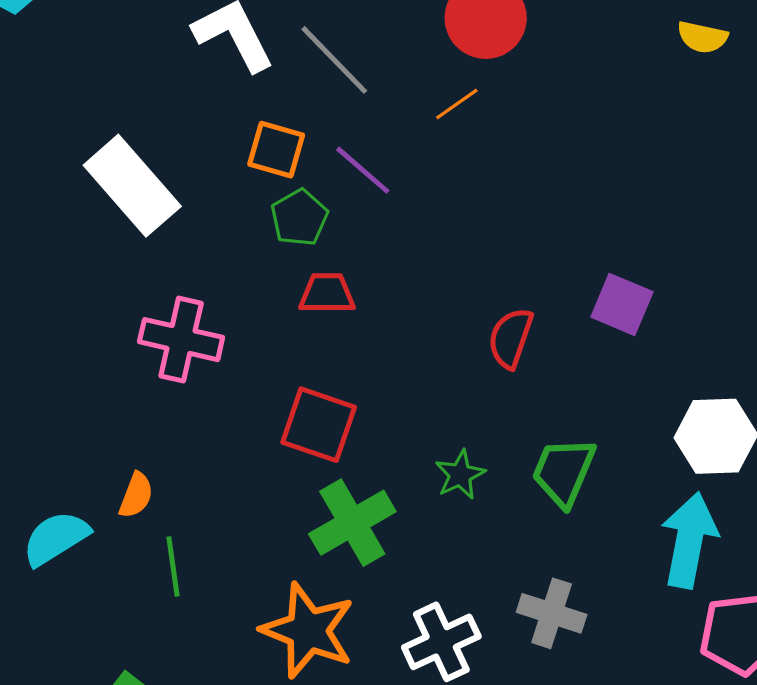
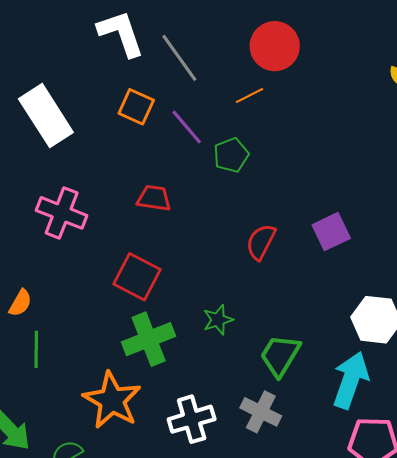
green pentagon: (299, 218) -> (231, 155), moved
purple square: (622, 304) -> (331, 232), turned 33
green trapezoid: (564, 472) -> (280, 355), moved

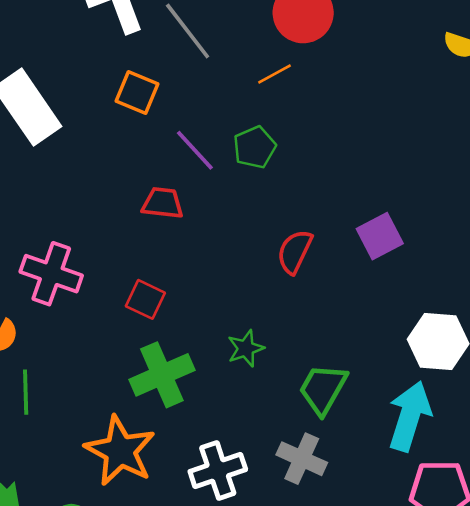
purple line: (187, 127) -> (195, 150), moved
pink cross: (62, 213) -> (51, 274), moved
red square: (137, 277) -> (145, 299), size x0.7

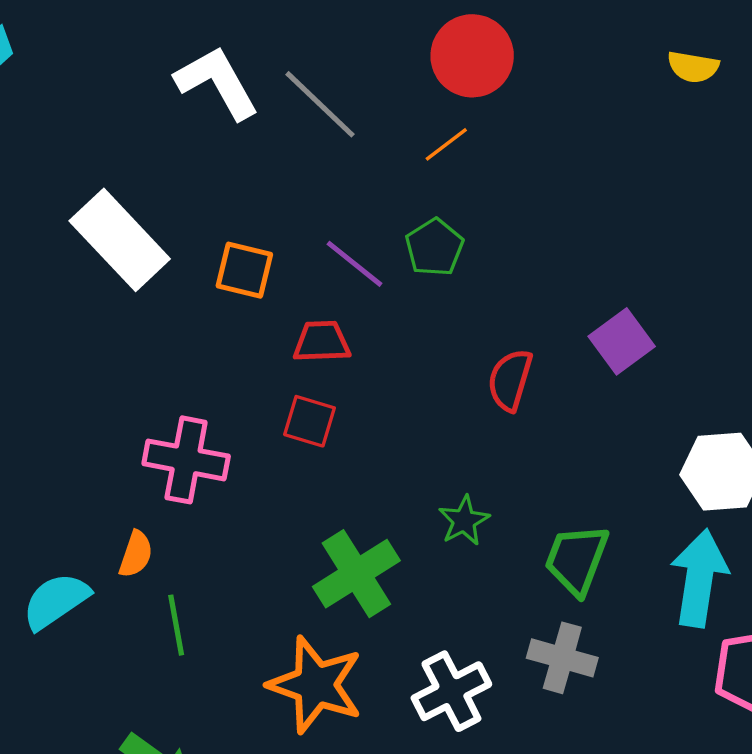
orange square: (137, 92) -> (244, 270), moved
red square: (145, 299) -> (310, 421), moved

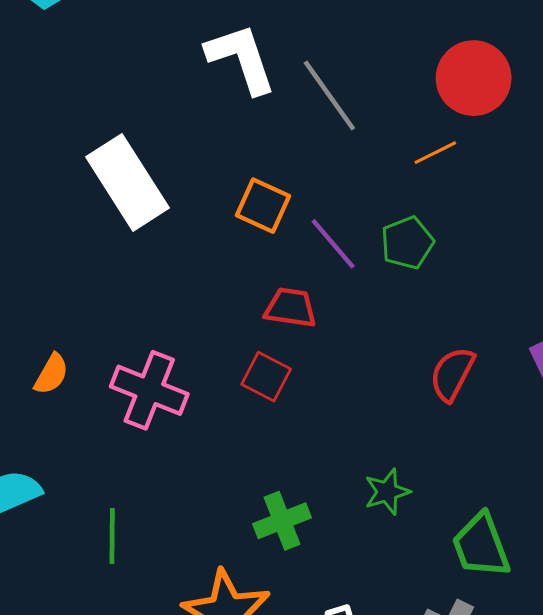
orange square: (244, 270) -> (263, 206), moved
orange semicircle: (136, 554) -> (51, 374), moved
green trapezoid: (577, 559) -> (481, 546), turned -52
green cross: (356, 574) -> (282, 521), size x0.7

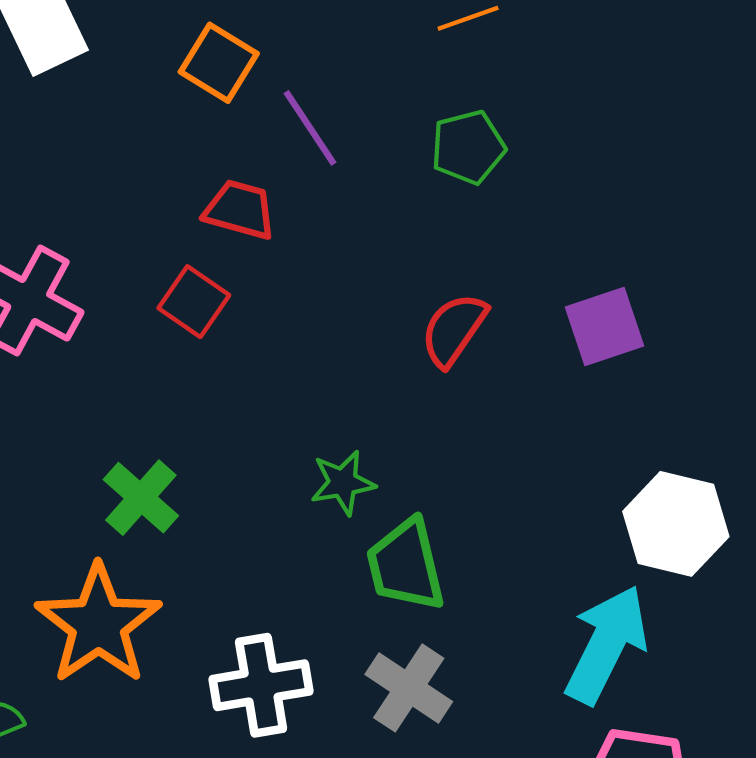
green pentagon: (407, 243) -> (468, 147), moved
green cross: (282, 521) -> (141, 498), moved, turned -34
green trapezoid: (481, 546) -> (406, 565), moved

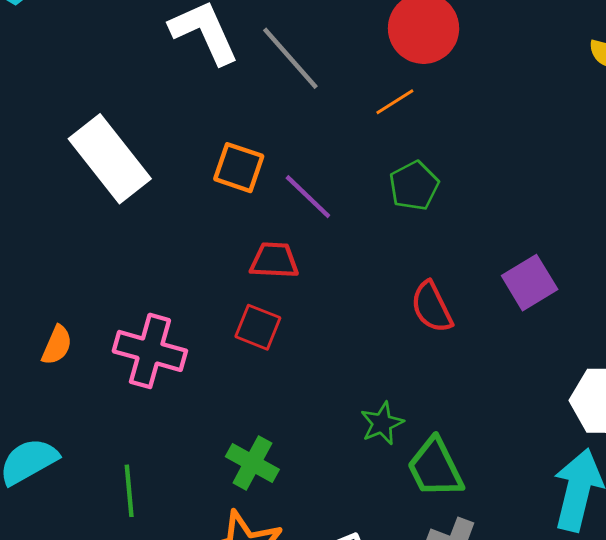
red semicircle: (454, 330) -> (432, 307), turned -48

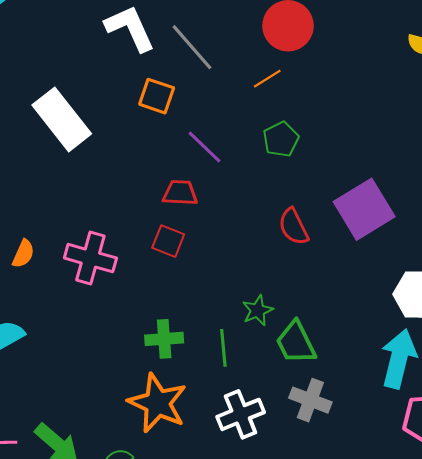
orange square: (239, 168) -> (157, 96), moved
purple square: (530, 283) -> (364, 209), size x1.5
green cross: (252, 463) -> (164, 339), turned -33
green line: (129, 491) -> (223, 348), moved

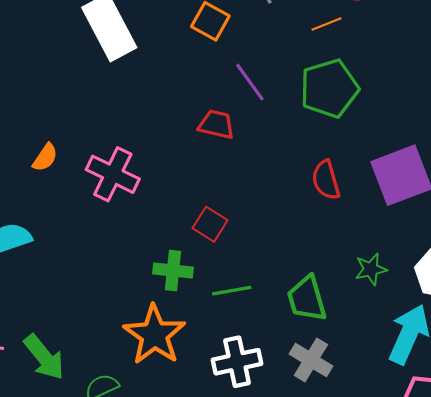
green pentagon: (281, 139) -> (329, 88), size x1.6
red square: (168, 241) -> (210, 224), moved
green star: (258, 310) -> (371, 269), moved
green line: (223, 348) -> (232, 291), turned 75

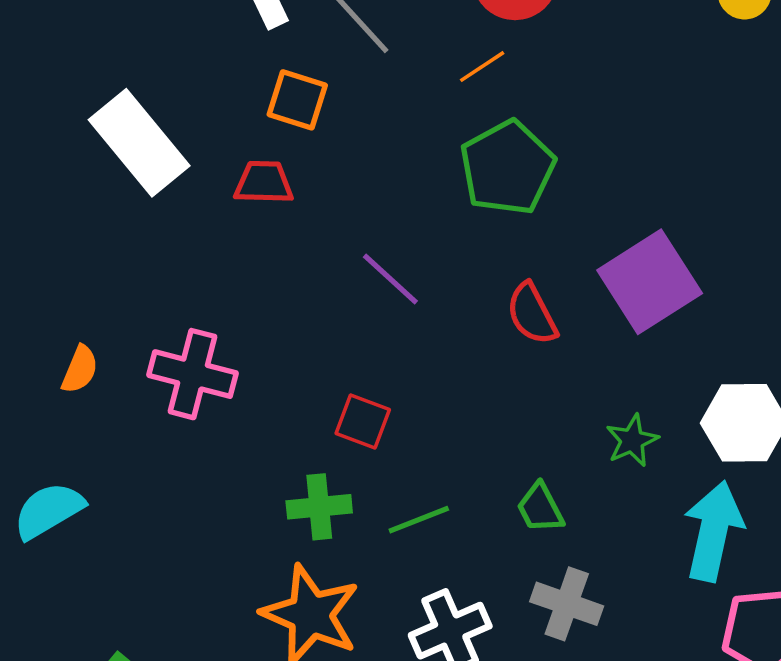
purple line: (250, 82) -> (390, 279), moved
red trapezoid: (216, 124) -> (264, 183), moved
green trapezoid: (307, 299) -> (540, 508), size x0.7

